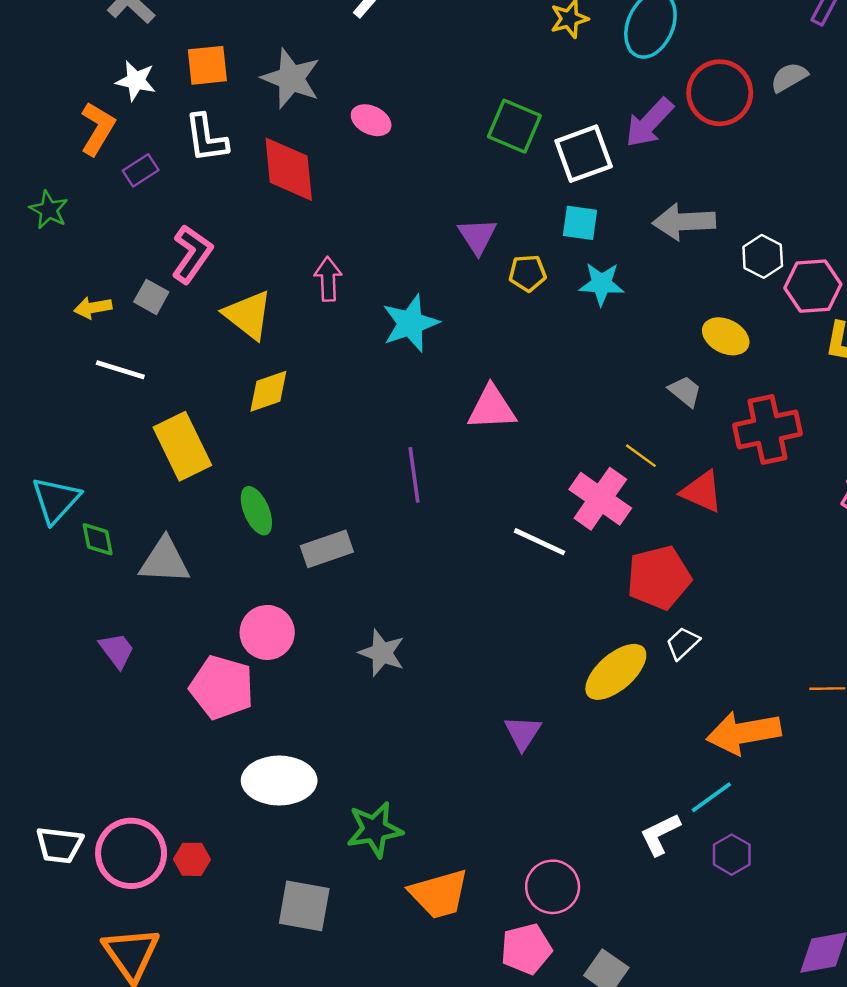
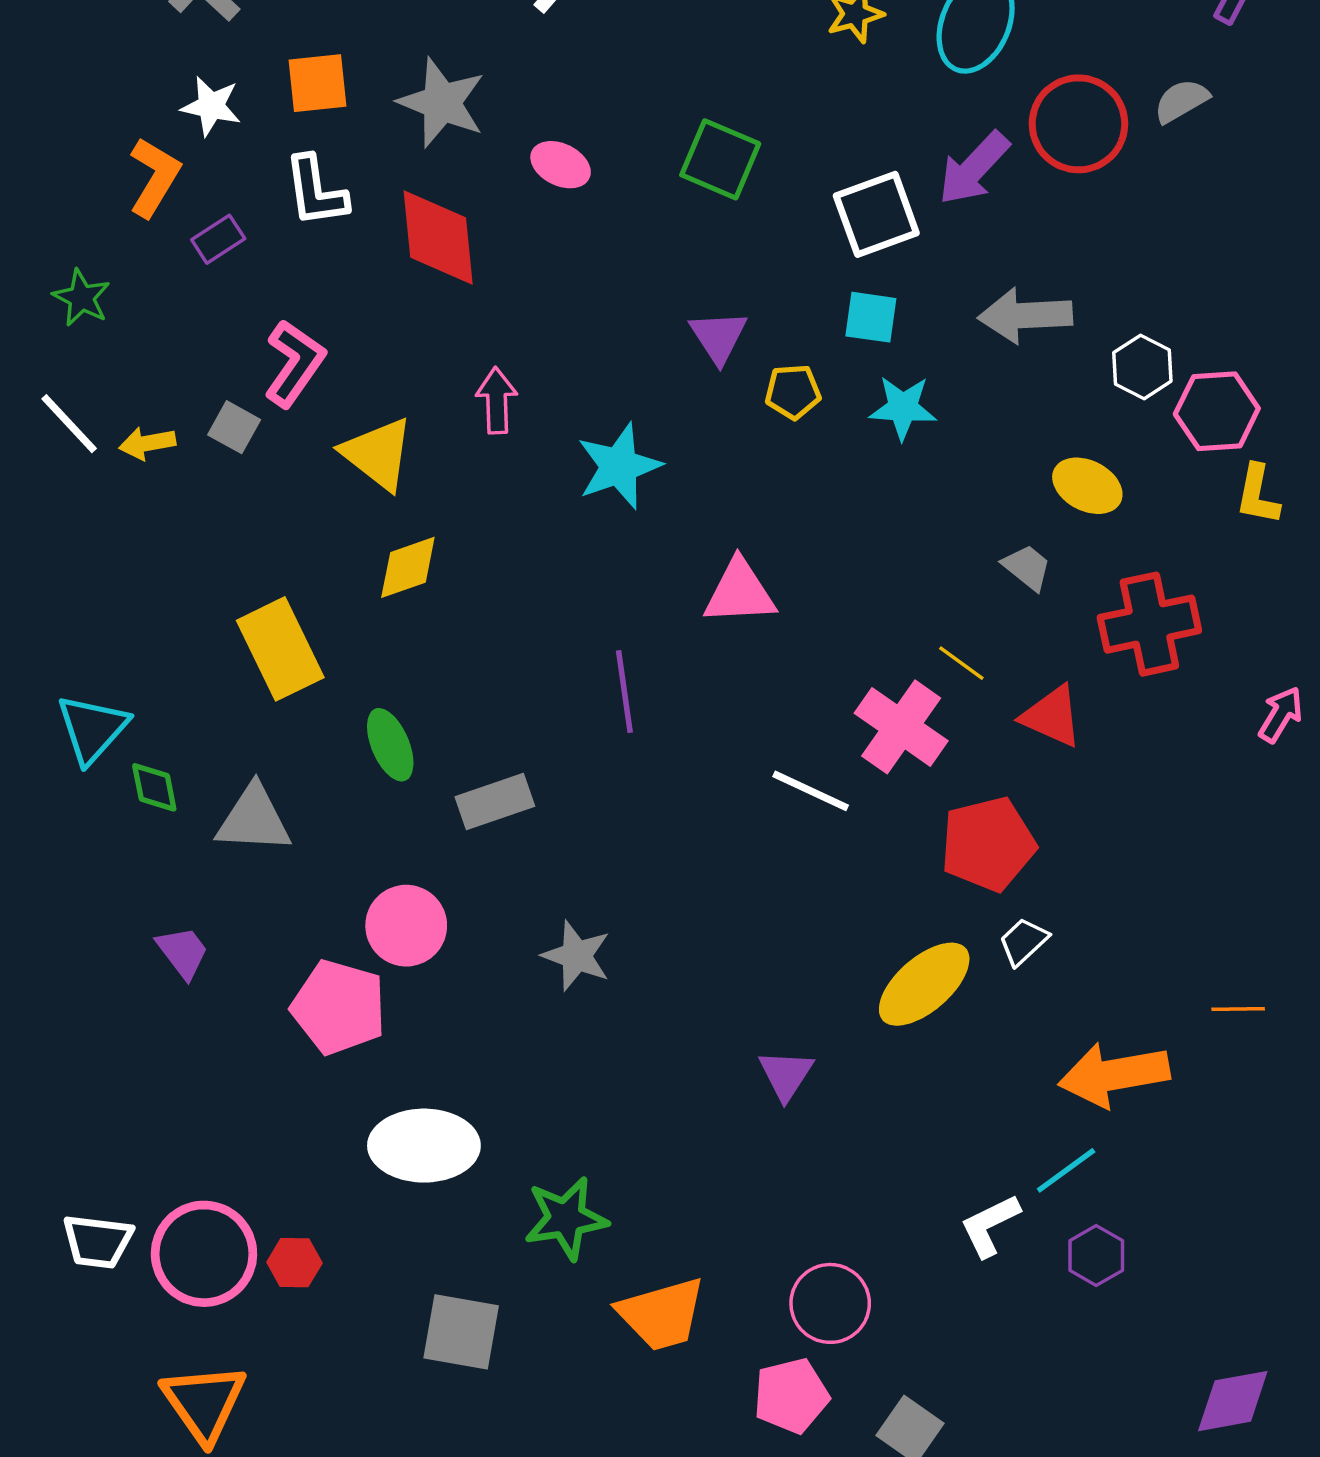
green square: (514, 126) -> (720, 159), moved
white line: (120, 370) -> (69, 424), moved, turned 30

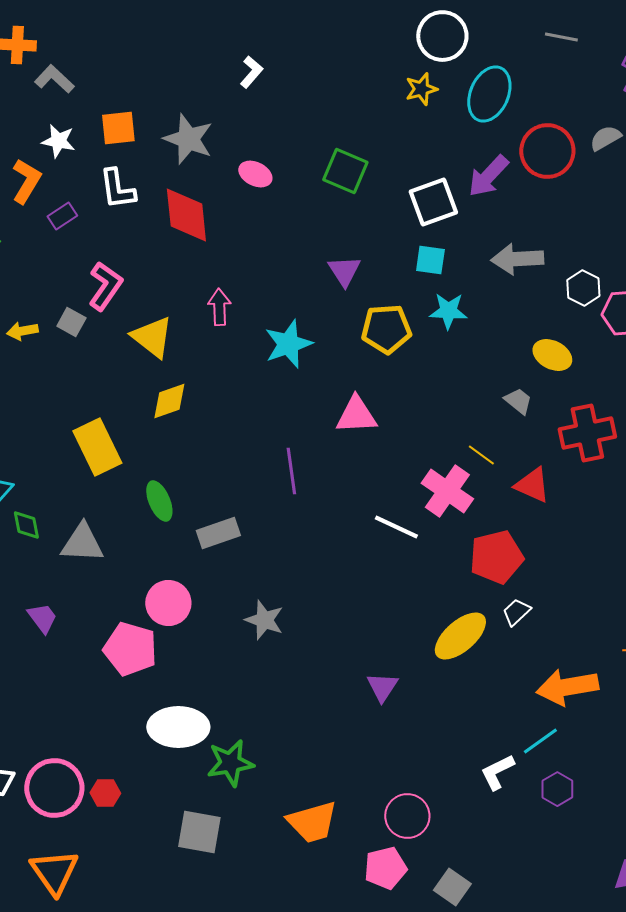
yellow pentagon: (793, 392) -> (386, 329), moved, size x1.6
green star: (566, 1218) -> (230, 763), moved

